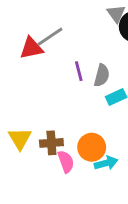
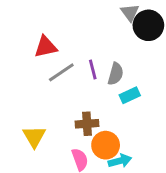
gray line: (50, 37) -> (61, 72), moved
brown cross: (51, 143) -> (87, 124), moved

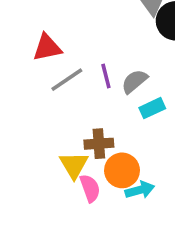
gray semicircle: (116, 74) -> (134, 81), turned -145
yellow triangle: (34, 137) -> (74, 165), moved

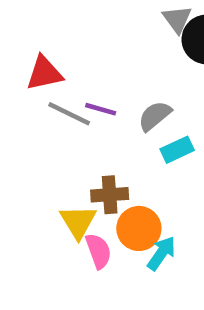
purple line: (106, 76) -> (101, 109), moved, turned -60
gray line: (67, 80) -> (69, 114), turned 60
cyan arrow: (140, 190) -> (161, 253), turned -40

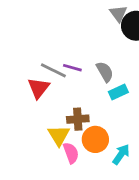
red triangle: (44, 73) -> (39, 88), moved, turned -40
gray semicircle: (155, 116) -> (105, 72), turned 100
cyan arrow: (161, 253) -> (121, 154), moved

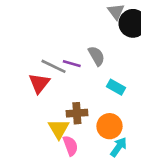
gray semicircle: (105, 72) -> (96, 56), moved
cyan rectangle: (118, 92) -> (116, 87), turned 54
orange circle: (95, 139) -> (109, 126), moved

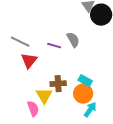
gray line: (54, 66) -> (20, 42), moved
cyan rectangle: (116, 87) -> (85, 81), moved
pink semicircle: (70, 146) -> (33, 109), moved

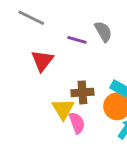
gray line: (20, 42) -> (31, 18), moved
pink semicircle: (33, 109) -> (77, 123), moved

